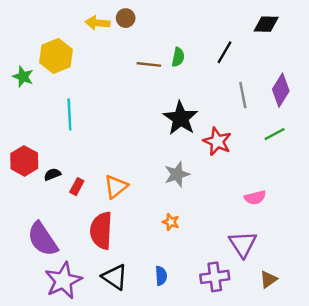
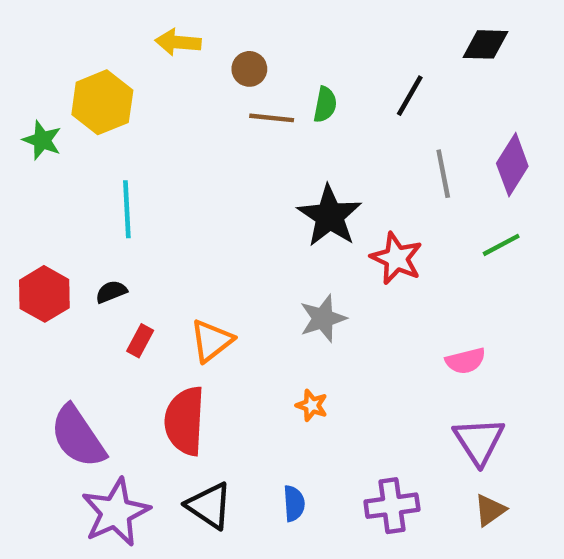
brown circle: (126, 18) -> (249, 69), moved
black semicircle: (52, 174) -> (111, 292), moved
purple triangle: (243, 244) -> (479, 441), moved

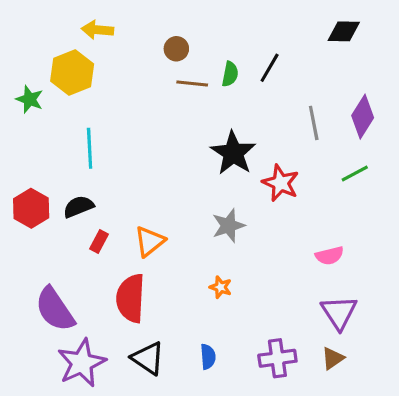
yellow arrow: (178, 42) -> (97, 30), moved
black line: (410, 96) -> (270, 68), moved
black semicircle: (111, 292) -> (78, 207), size x1.4
brown triangle: (490, 510) -> (333, 358), moved

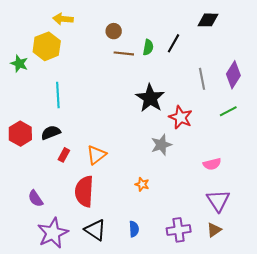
black diamond: (344, 31) -> (208, 20), moved
gray star: (228, 226) -> (161, 145), moved
purple semicircle: (55, 309) -> (36, 199), size x0.6

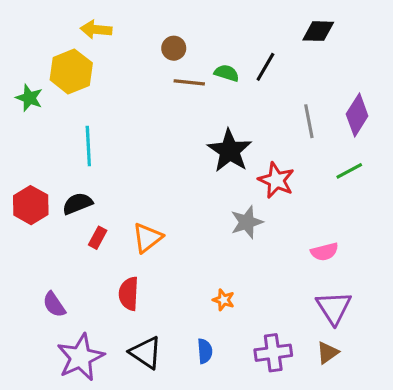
green semicircle: (148, 47) -> (227, 73), turned -84
orange star: (142, 184) -> (223, 300), moved
red semicircle: (84, 191) -> (129, 294), size x0.7

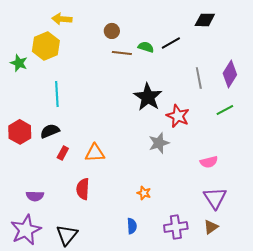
black line: (265, 67) -> (171, 43), turned 30
orange triangle: (147, 238) -> (95, 153), turned 35
purple semicircle: (54, 305) -> (35, 196), turned -54
black triangle: (146, 353) -> (67, 235), moved, turned 35
purple star: (81, 357) -> (26, 230), moved

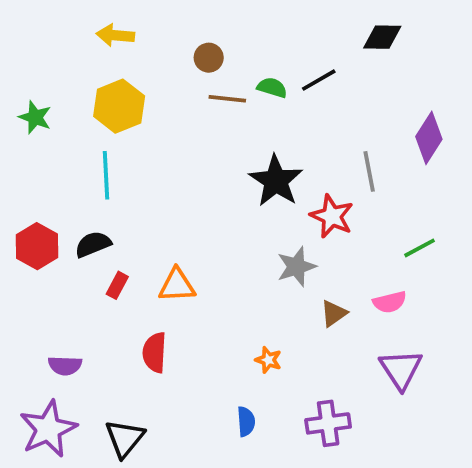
yellow hexagon: (46, 46) -> (119, 106), moved
gray line: (199, 78) -> (369, 171), moved
green line: (225, 110) -> (420, 248), moved
brown triangle: (211, 227) -> (334, 313), moved

